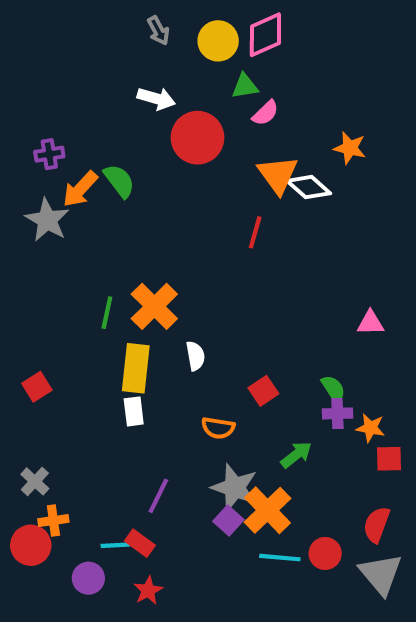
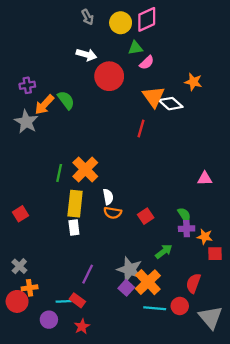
orange semicircle: (218, 428) -> (113, 213), moved
red semicircle: (377, 525) -> (193, 283), moved

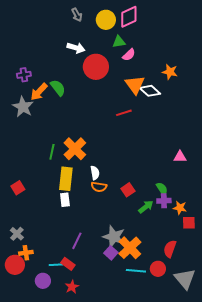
red line: (141, 129) -> (124, 113), turned 56
green arrow: (164, 251) -> (146, 207), moved

